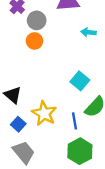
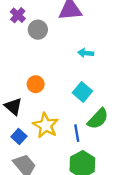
cyan arrow: (88, 32) -> (86, 53), moved
orange circle: (34, 41) -> (36, 84), moved

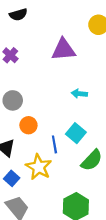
gray circle: (38, 30) -> (13, 100), moved
blue line: (77, 133) -> (54, 144), moved

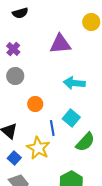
cyan arrow: (79, 94) -> (74, 83), size x1.5
gray circle: (13, 100) -> (15, 76), moved
orange circle: (28, 125) -> (35, 104), moved

